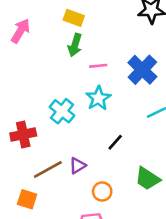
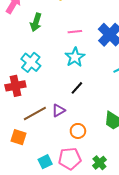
green arrow: (75, 45) -> (36, 22), moved
cyan cross: (62, 111) -> (31, 62), moved
black line: (115, 142) -> (77, 88), moved

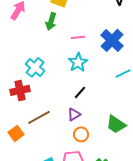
green arrow: (36, 22) -> (51, 21), moved
purple triangle: (58, 110) -> (74, 114), moved
orange square: (19, 137) -> (16, 133), moved, turned 35

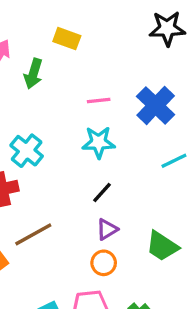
green arrow: (51, 21) -> (33, 74), moved
cyan star: (78, 62) -> (99, 142), turned 30
purple triangle: (74, 114) -> (107, 229), moved

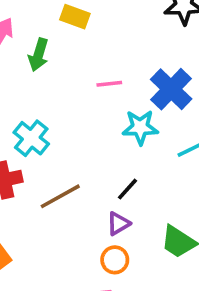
cyan star: (99, 142) -> (140, 127), moved
black line: (102, 193) -> (127, 189), moved
brown line: (33, 234) -> (60, 196), moved

